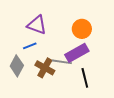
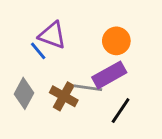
blue line: (30, 46) -> (38, 51), moved, turned 72
black line: (85, 78) -> (121, 111), turned 48

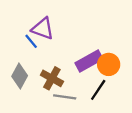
orange circle: (116, 41) -> (109, 64), moved
gray line: (88, 88) -> (65, 97), moved

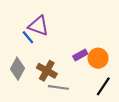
purple rectangle: (89, 61) -> (80, 55), size x0.6
black line: (98, 90) -> (103, 86), moved

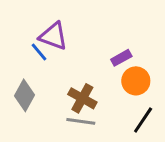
purple rectangle: (80, 55) -> (121, 58), moved
brown cross: (47, 71) -> (82, 98), moved

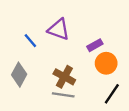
purple triangle: (53, 36) -> (59, 29), moved

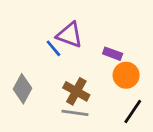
blue line: (30, 41) -> (53, 48), moved
purple rectangle: (95, 45) -> (113, 54), turned 49

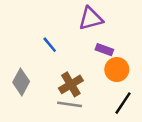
purple triangle: (70, 35) -> (91, 19), moved, turned -35
brown cross: (76, 91) -> (71, 84), turned 30

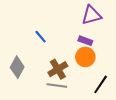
purple triangle: (91, 19) -> (91, 15), moved
orange circle: (117, 70) -> (85, 57), moved

